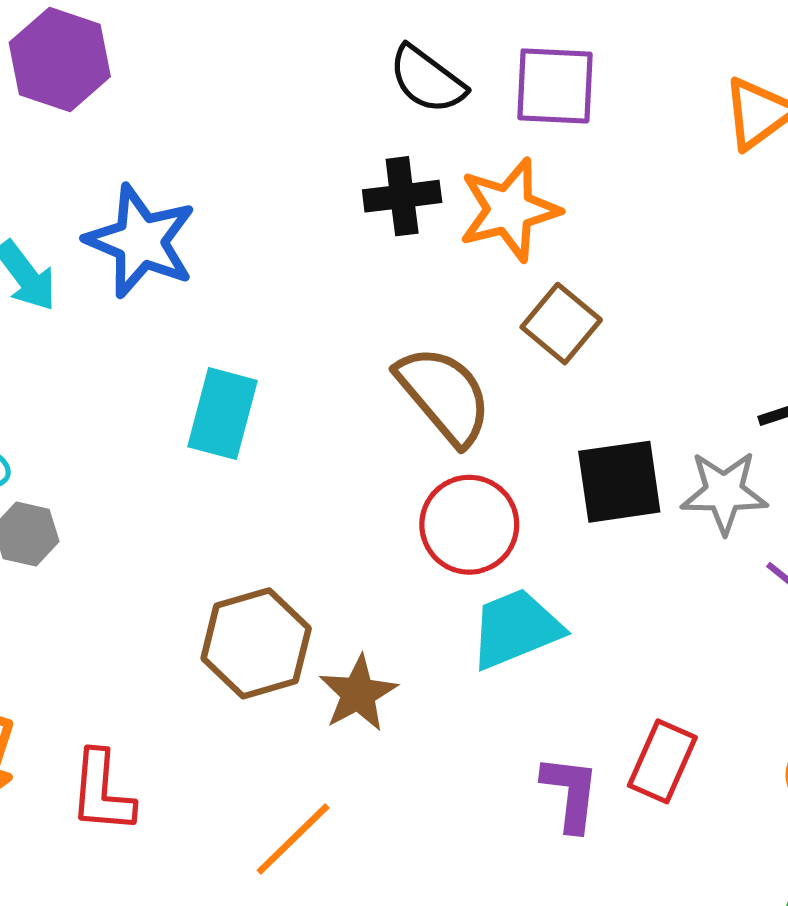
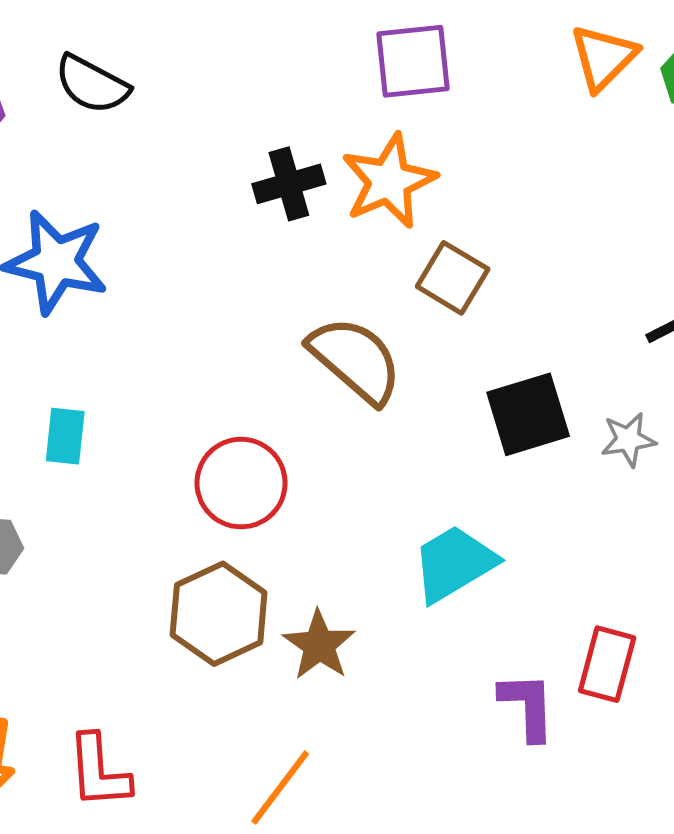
black semicircle: (427, 80) -> (92, 84), moved
cyan rectangle: (222, 414) -> (65, 436), moved, size x0.7
gray star: (724, 492) -> (628, 440), moved, size x0.7
red circle: (469, 525) -> (241, 483), moved

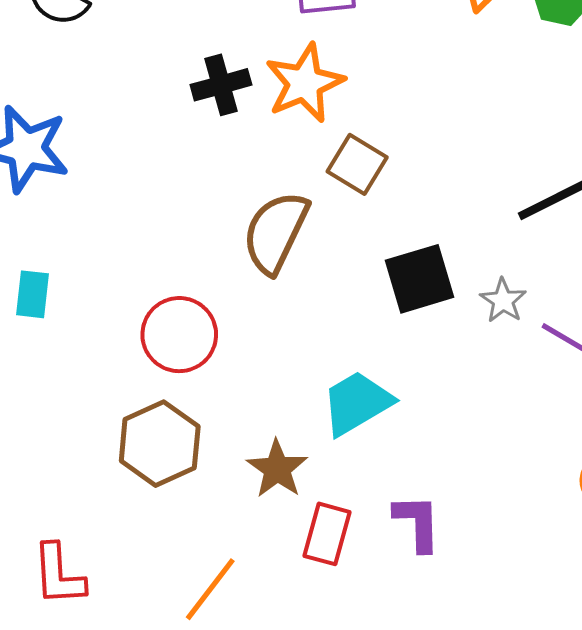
brown semicircle: (355, 360) -> (276, 232), turned -106
gray star: (628, 440) -> (503, 301), turned -30
brown star: (319, 645) -> (277, 469), moved
red rectangle: (607, 664) -> (327, 534), moved

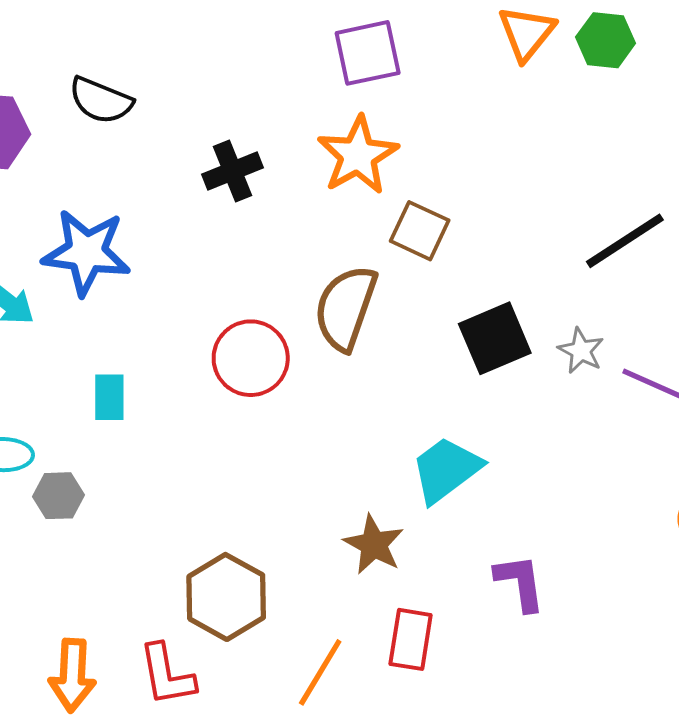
black cross: (221, 85) -> (232, 171), moved
red circle: (179, 335) -> (251, 358), moved
brown hexagon: (160, 444) -> (226, 597), moved
red rectangle: (327, 534) -> (411, 639), moved

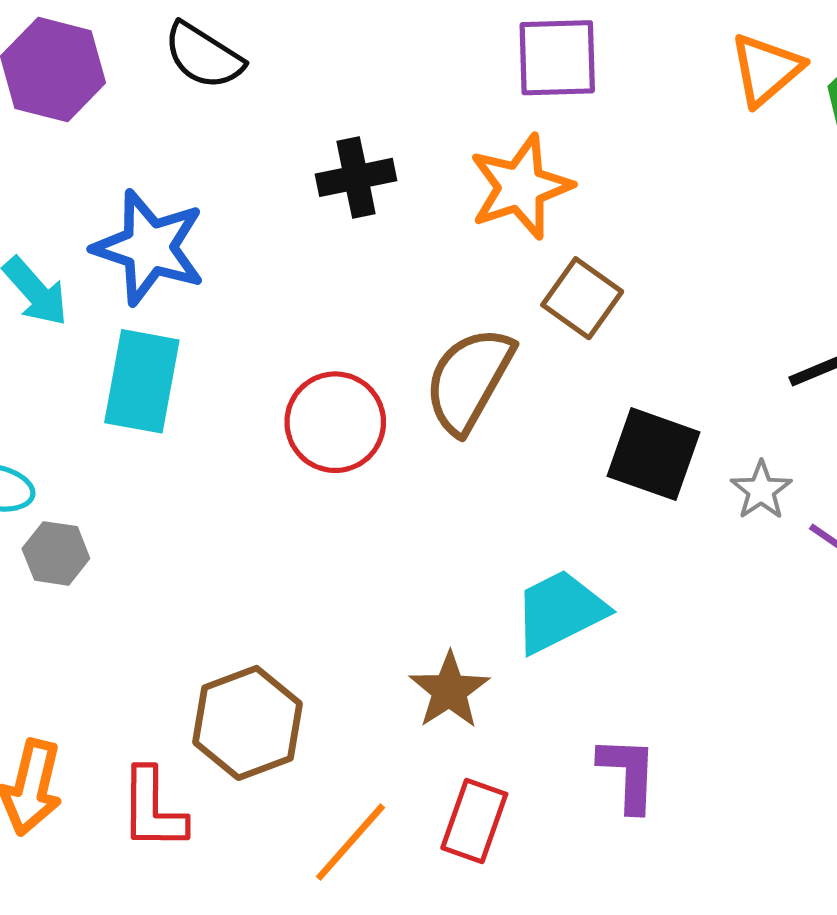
black square: (495, 338) -> (653, 454), turned 32
cyan rectangle: (109, 397) -> (142, 381), moved, size x1.6

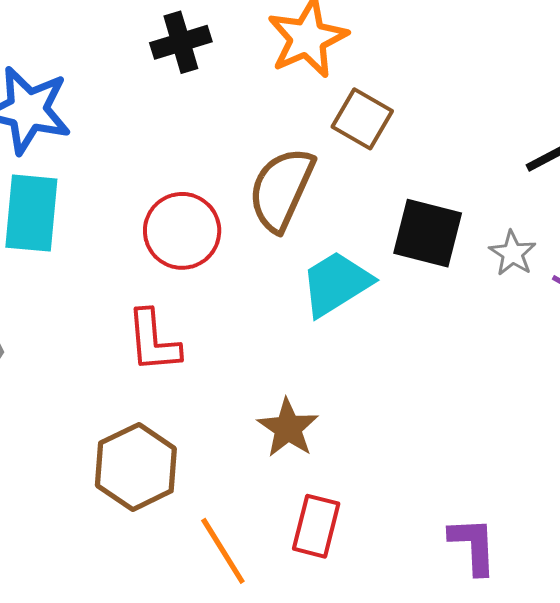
cyan trapezoid: (560, 611) -> (336, 284), moved
purple L-shape: (628, 774) -> (473, 546), moved
red L-shape: (153, 809) -> (153, 341), moved
orange line: (350, 842) -> (223, 551), turned -68

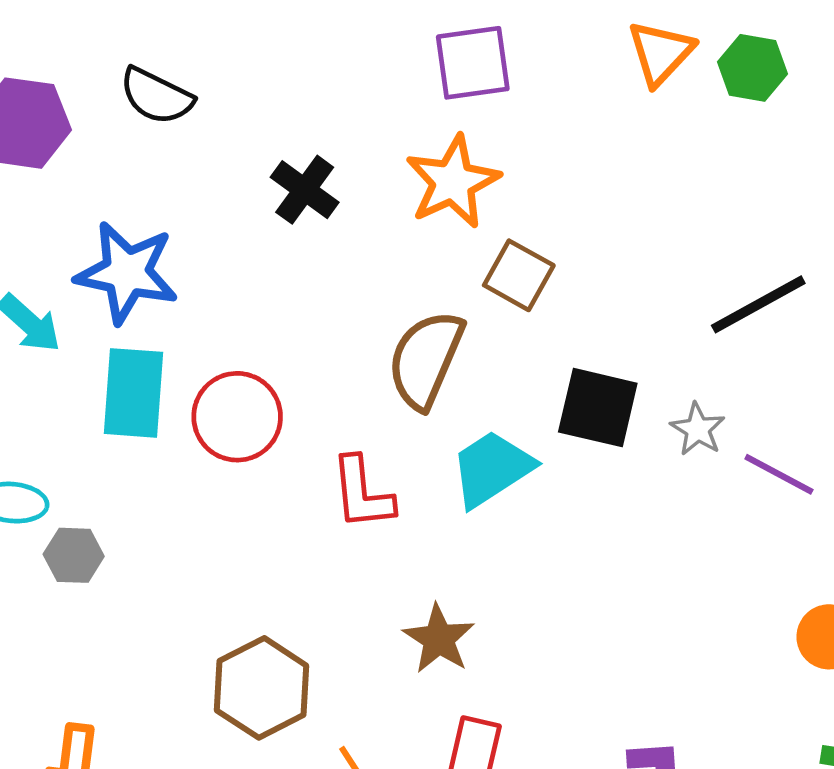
black cross: (181, 42) -> (305, 190), turned -36
red circle: (182, 231) -> (237, 417), moved
red L-shape: (153, 341) -> (362, 493), moved

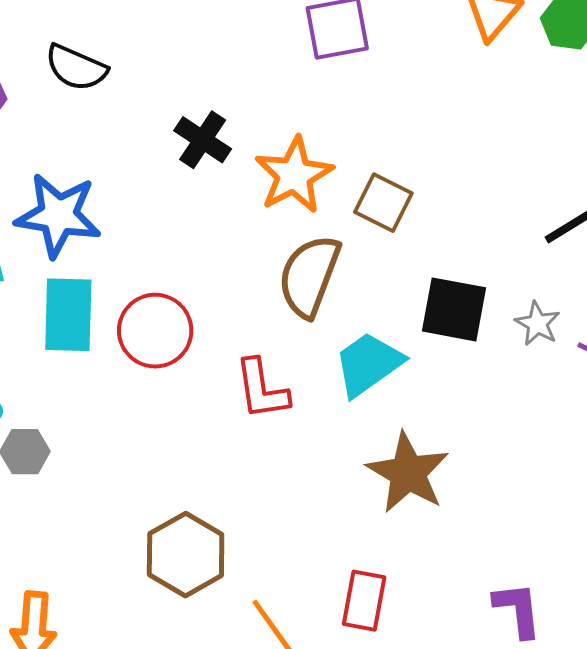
orange star: (453, 182) -> (294, 175), moved
brown star: (439, 639) -> (408, 473), moved, size x1.4

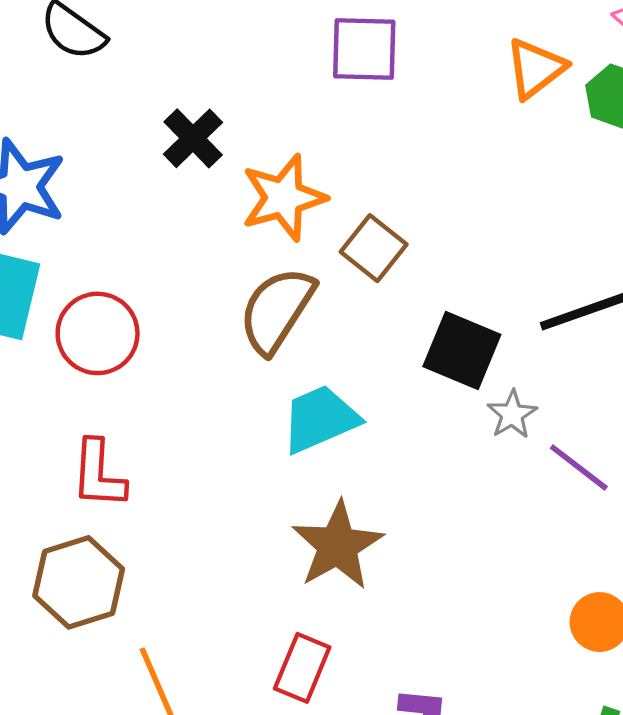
black square: (454, 309) -> (462, 351), moved
red L-shape: (262, 389) -> (98, 474), moved
red rectangle: (364, 601) -> (302, 668), moved

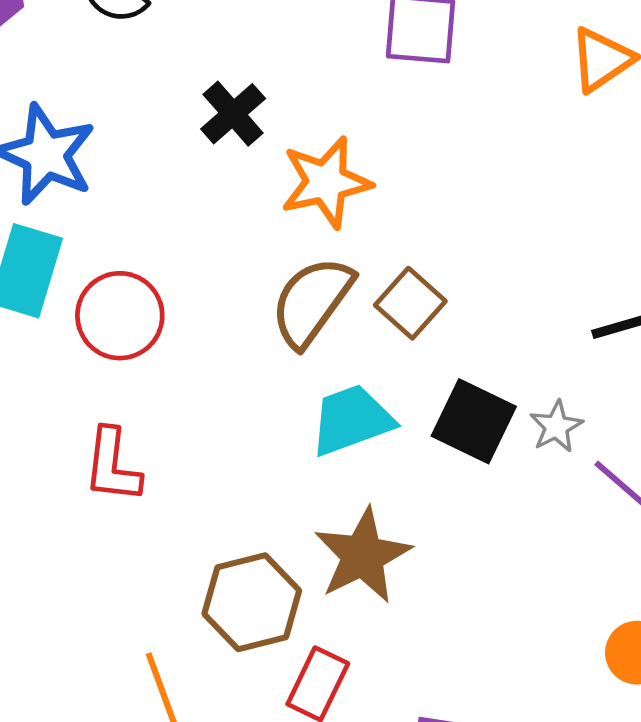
brown square: (374, 248) -> (410, 303), moved
black square: (462, 351) -> (474, 421), moved
brown hexagon: (79, 582) -> (252, 602), moved

